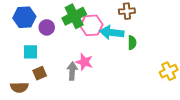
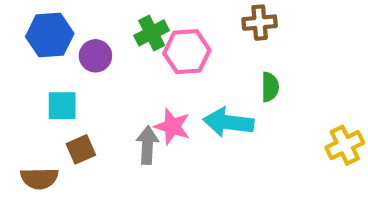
green cross: (74, 16) -> (152, 33), size x0.7
cyan arrow: (112, 33) -> (228, 122), moved

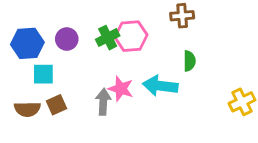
green cross: (152, 33) -> (108, 38), moved
blue hexagon: (50, 35) -> (27, 43), moved
brown semicircle: (39, 178) -> (27, 109), moved

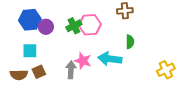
blue hexagon: (27, 43) -> (30, 20), moved

